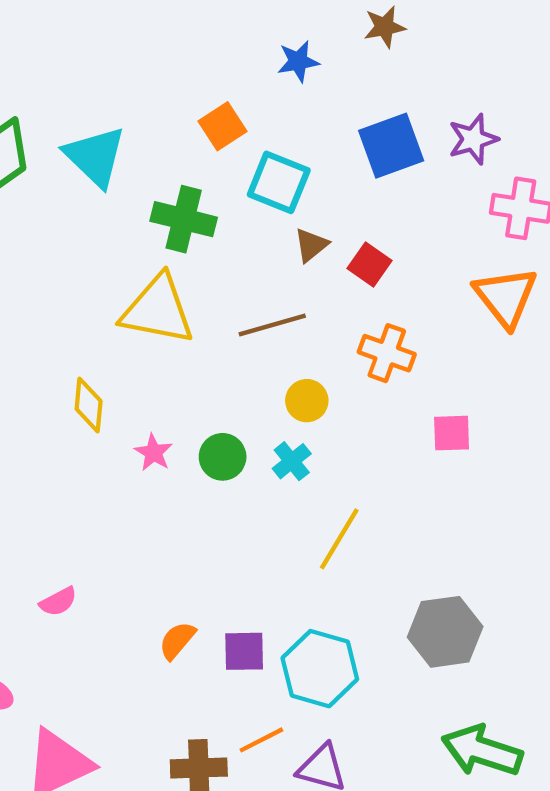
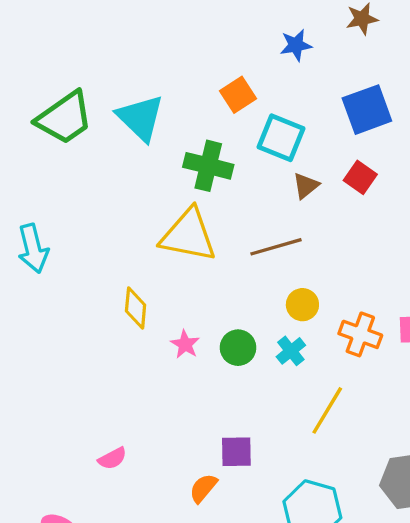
red square: (369, 265) -> (360, 177), moved
orange cross: (387, 353) -> (360, 334), moved
purple square: (244, 651) -> (236, 452), moved

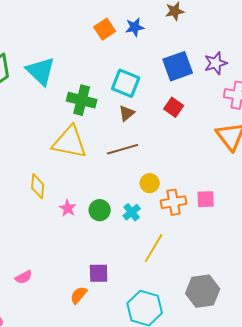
orange square: (238, 95) -> (105, 29), moved
brown triangle: (306, 186) -> (127, 113), moved
yellow circle: (302, 305) -> (150, 183), moved
orange cross: (360, 334) -> (174, 202), turned -30

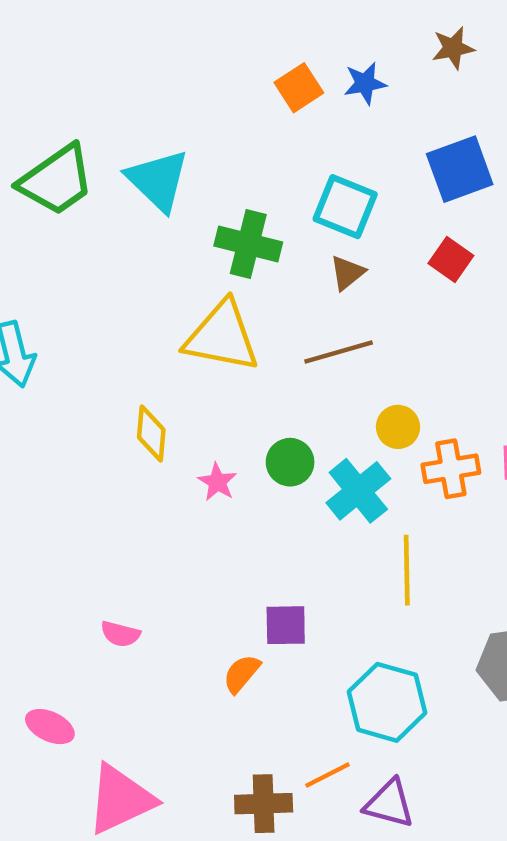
green circle: (100, 210) -> (290, 462), moved
cyan cross: (132, 212) -> (358, 491), size x1.6
yellow line: (154, 248) -> (407, 570), turned -32
pink semicircle: (24, 277) -> (120, 634), turned 42

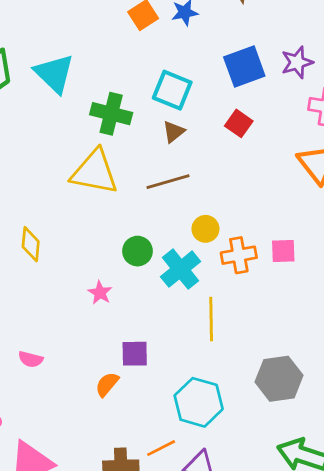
yellow diamond: (151, 434) -> (31, 244), moved
pink star: (217, 482) -> (100, 293), moved

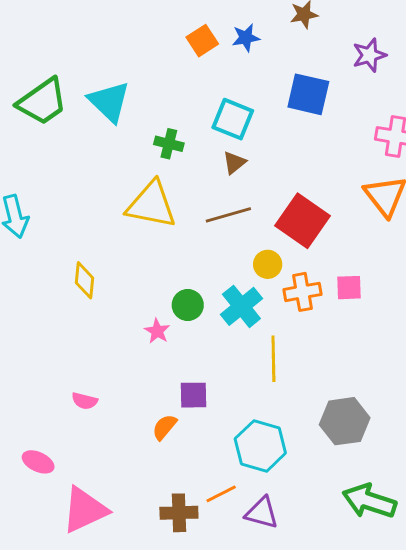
purple star: (297, 62) -> (369, 55), moved
blue square: (244, 67) -> (308, 94), turned 33
green cross: (111, 114) -> (169, 144), size x0.7
red square: (239, 123) -> (302, 221), moved, size x1.8
green circle: (137, 251) -> (188, 305), moved

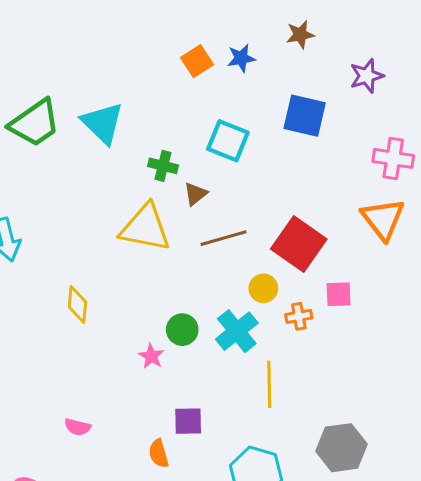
brown triangle: (234, 163) -> (195, 194), moved
pink square: (349, 288) -> (339, 294), moved
orange cross: (302, 292) -> (299, 316), size x0.7
orange semicircle: (164, 427) -> (159, 454), turned -56

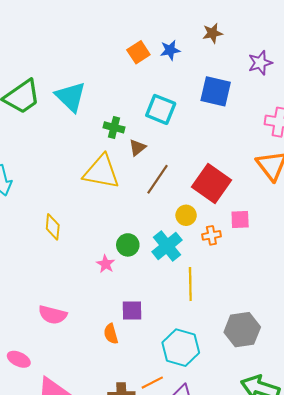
brown line: (224, 238) -> (157, 179), turned -40
pink semicircle: (77, 427) -> (53, 315), size x1.5

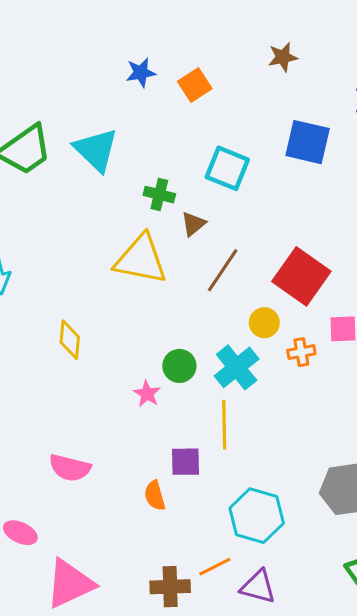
brown star: (213, 33) -> (283, 57), moved
blue star: (170, 50) -> (141, 73), moved
yellow line: (190, 284) -> (224, 425), moved

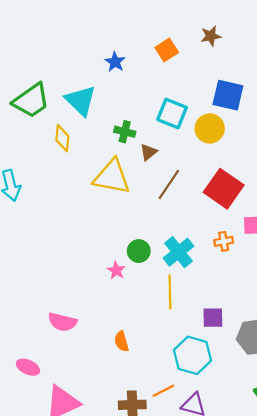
blue star: (141, 73) -> (115, 62), moved, turned -30
orange square: (195, 85) -> (167, 50), moved
yellow circle: (264, 323) -> (210, 128), moved, size x1.4
yellow diamond: (70, 340) -> (62, 138), moved
purple square: (186, 462) -> (213, 318), moved

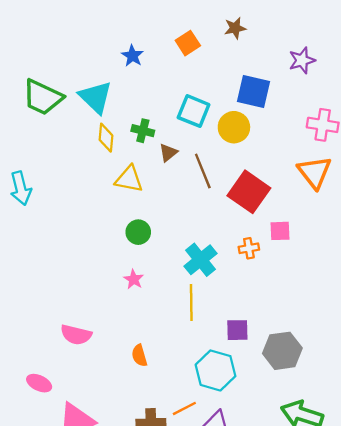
green trapezoid: (31, 101) -> (43, 97), turned 60
yellow diamond: (62, 138) -> (106, 138), moved
yellow triangle: (112, 177) -> (129, 179), size x0.7
brown line: (169, 184) -> (203, 171), moved, turned -56
green circle: (139, 251) -> (138, 232), moved

